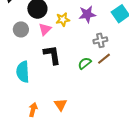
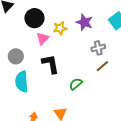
purple star: (87, 14) -> (84, 22), turned 30
gray circle: (21, 29) -> (16, 56), moved
green semicircle: (85, 63) -> (76, 84), moved

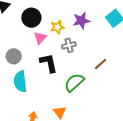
purple star: (84, 22) -> (81, 21), turned -30
gray cross: (98, 48) -> (69, 45), moved
green semicircle: (76, 84) -> (74, 82), size x1.5

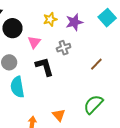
black circle: (31, 18) -> (12, 28), moved
yellow star: (57, 27) -> (50, 19), moved
green semicircle: (74, 82) -> (93, 104), moved

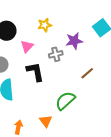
purple star: (74, 22) -> (74, 41), moved
green semicircle: (93, 104) -> (65, 101), moved

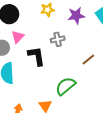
purple star: (74, 41) -> (76, 16), moved
pink triangle: (27, 46) -> (18, 37), moved

